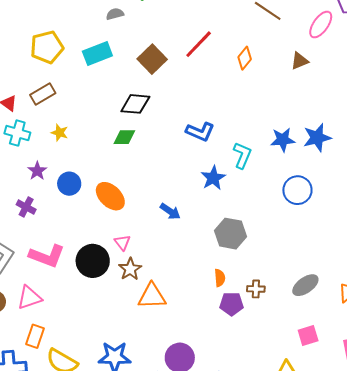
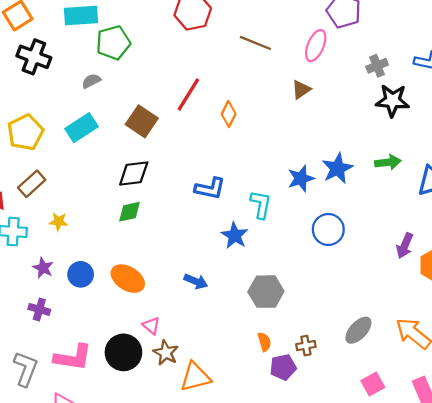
orange diamond: (245, 58) -> (229, 114), moved

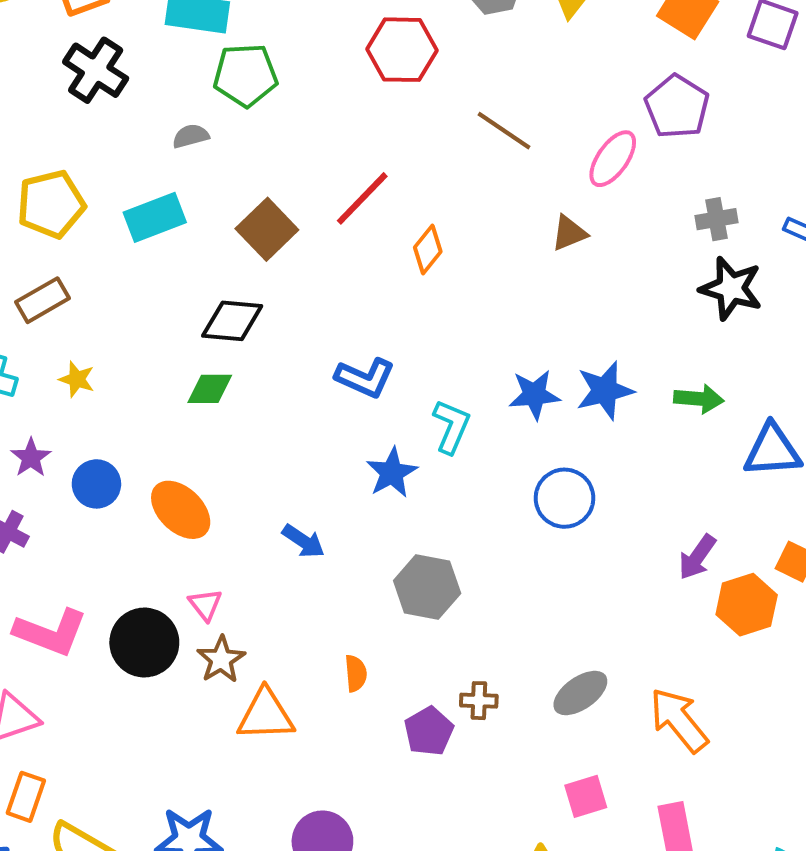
orange semicircle: (264, 342) -> (356, 673), moved
purple pentagon: (283, 367) -> (429, 731), turned -30

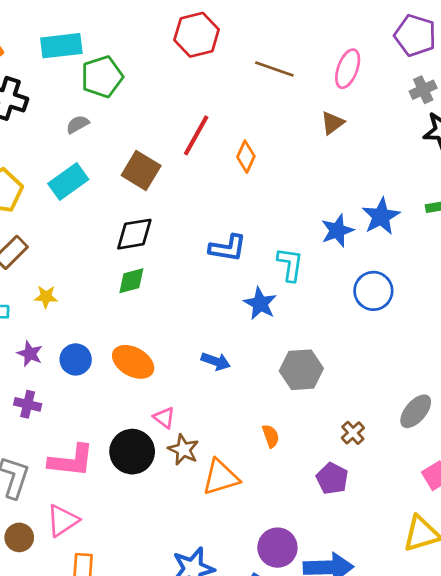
purple pentagon: (677, 107) -> (415, 35), moved
brown cross: (479, 701) -> (353, 433), turned -30
purple pentagon: (429, 731) -> (332, 478), moved

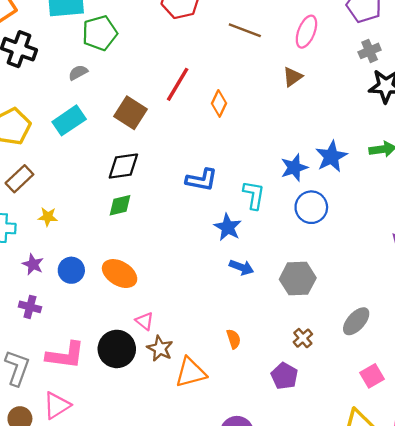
blue circle: (373, 291) -> (311, 207), moved
blue arrow: (216, 361) -> (241, 267), moved
gray hexagon: (301, 370) -> (298, 279), moved

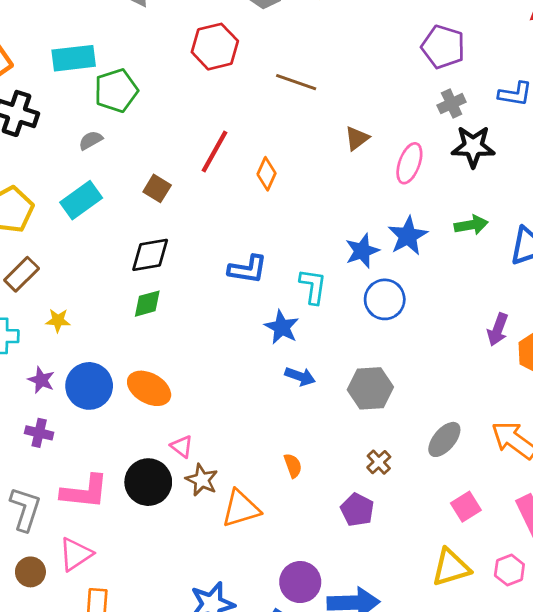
pink ellipse: (306, 32) -> (409, 163), moved
brown square: (130, 113) -> (157, 188), size x0.7
blue circle: (71, 270) -> (89, 386), size x1.4

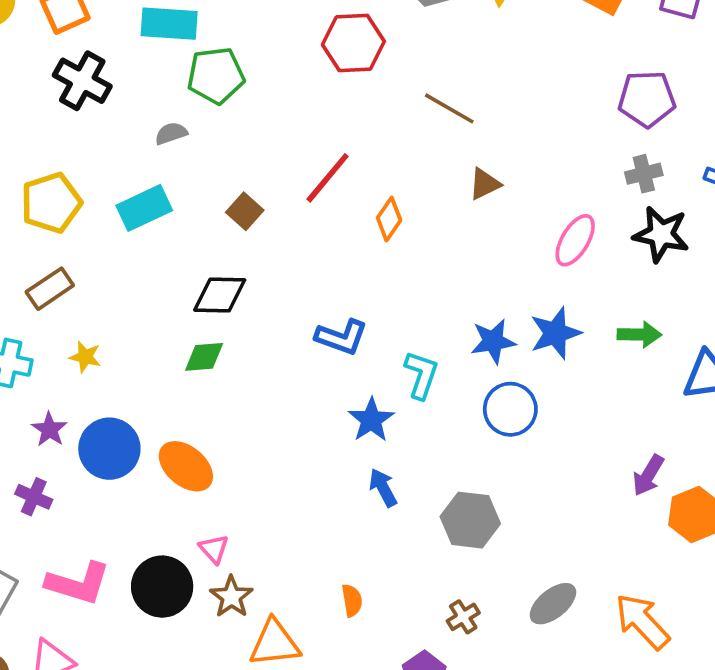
purple pentagon: (443, 47) -> (647, 99), turned -30
brown triangle: (357, 138) -> (485, 184), moved
blue arrow: (300, 376) -> (383, 488), turned -148

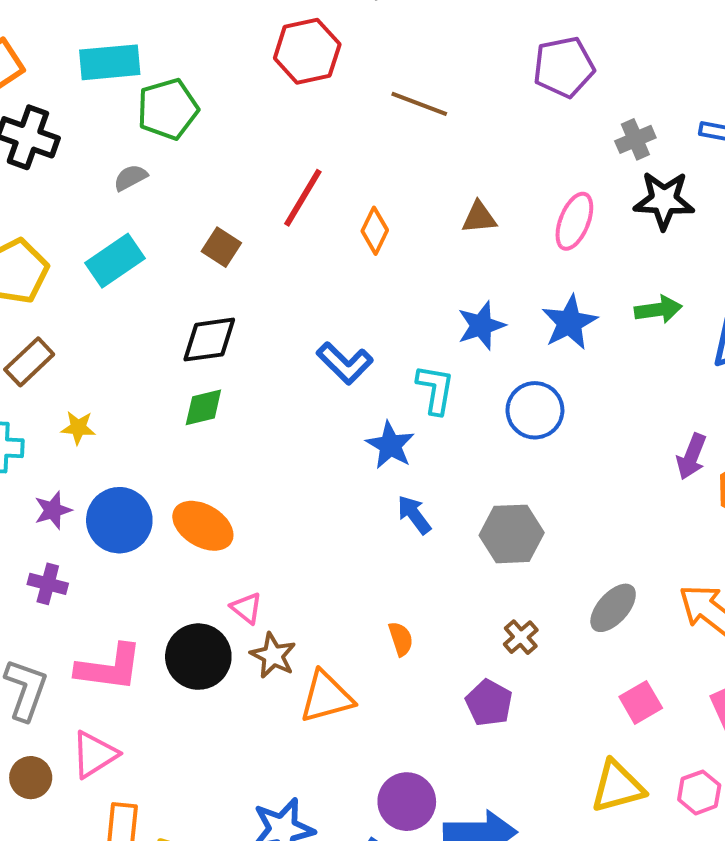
purple pentagon: (647, 99) -> (564, 67), moved
brown triangle: (485, 184) -> (479, 217), moved, turned 30
blue L-shape: (341, 337) -> (345, 363), turned 34
blue star: (493, 341) -> (481, 325), moved
purple star: (49, 429) -> (53, 510), turned 30

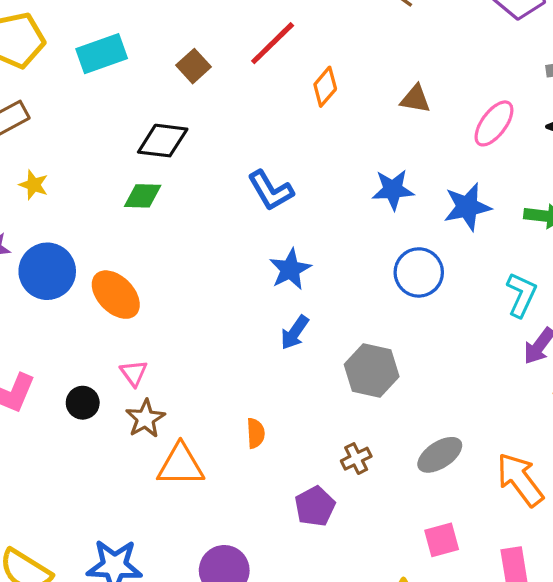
cyan L-shape: (435, 389) -> (521, 295), moved
blue arrow: (414, 515) -> (295, 333), turned -123
black circle: (198, 657) -> (83, 403), size x0.6

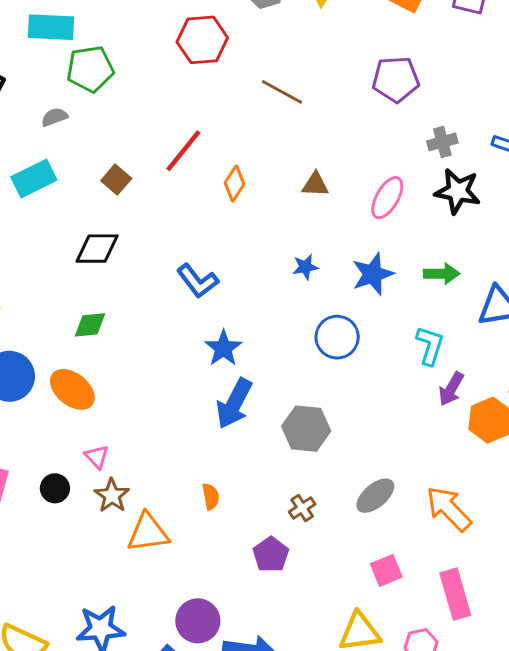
blue star: (393, 190) -> (305, 267), size x0.7
green diamond: (143, 196) -> (90, 325), moved
blue arrow: (295, 333) -> (234, 404), size x1.6

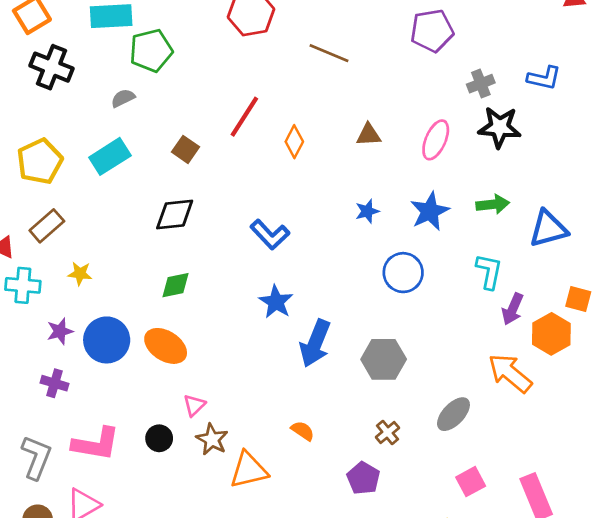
blue star: (223, 348) -> (276, 302), moved
pink triangle: (97, 457) -> (194, 405), turned 35
orange semicircle: (211, 496) -> (303, 431), turned -40
orange arrow: (449, 509) -> (510, 373), moved

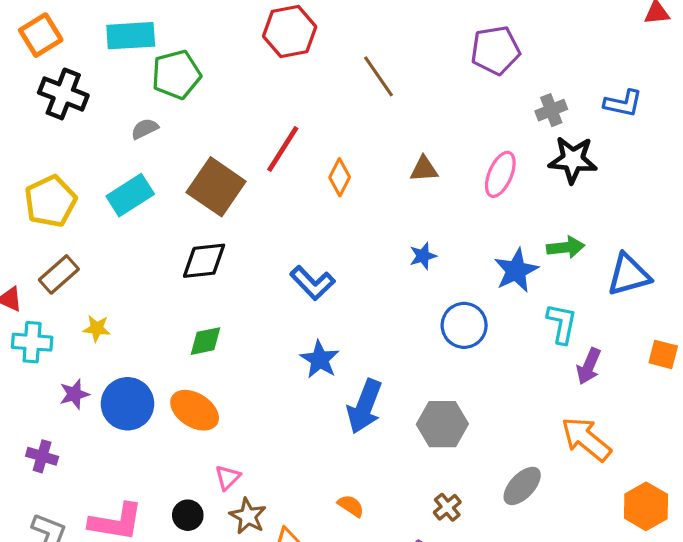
brown line: (329, 53) -> (378, 76), turned 33
brown square: (186, 149) -> (216, 187), size x1.8
blue star: (430, 211) -> (516, 270), moved
orange hexagon: (551, 334) -> (646, 506), moved
purple cross: (55, 383) -> (42, 456), moved

